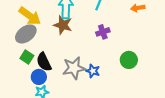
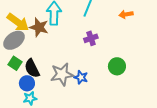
brown star: (63, 25) -> (39, 27), moved

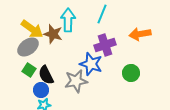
orange arrow: (126, 14) -> (140, 34), moved, size x1.5
purple cross: (91, 38) -> (105, 45), size x1.5
blue star: (81, 77) -> (91, 64), moved, size x1.6

